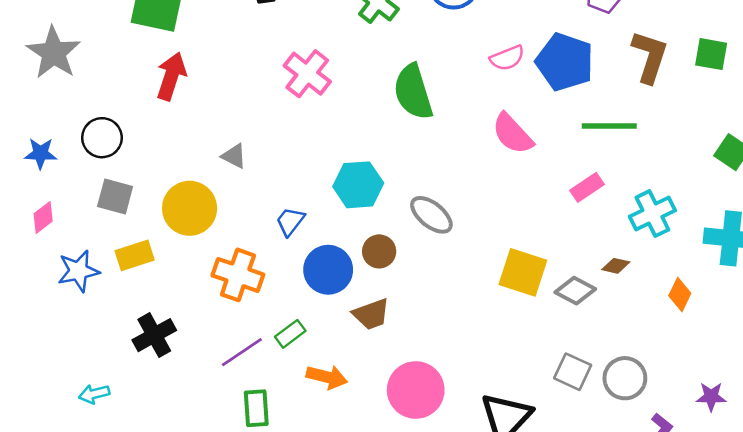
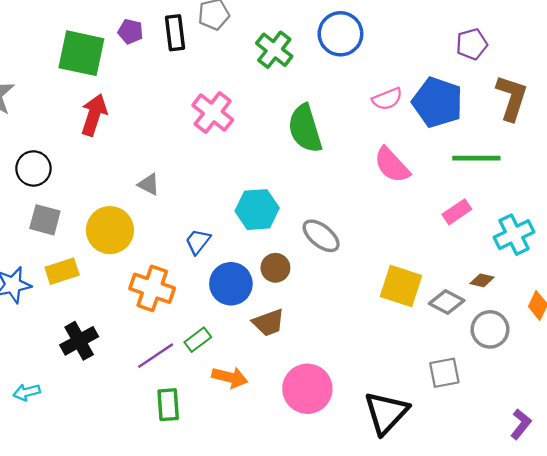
gray square: (573, 372) -> (444, 373), turned -36
gray circle: (625, 378) -> (490, 329), moved

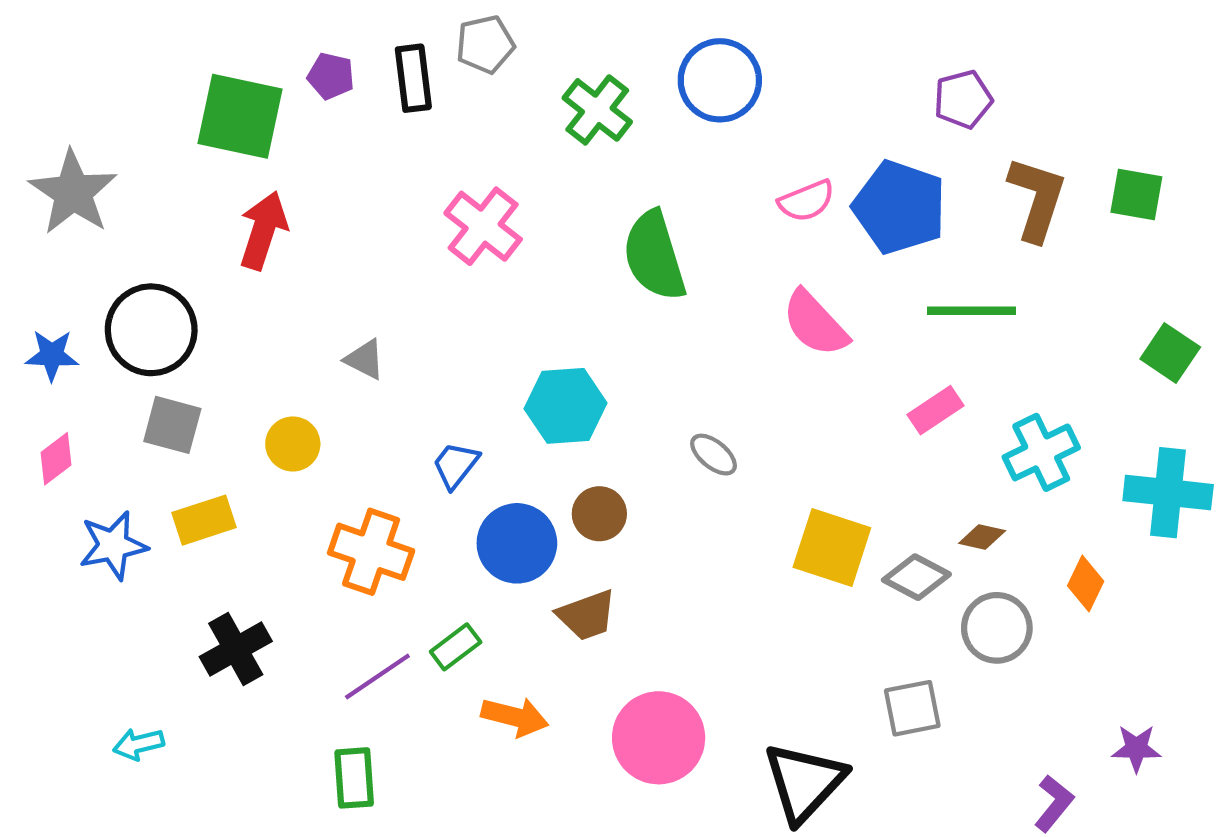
black circle: (33, 168) -> (151, 330), size x1.4
yellow circle: (110, 230) -> (293, 444), size x0.6
gray ellipse: (321, 236) -> (714, 455), moved, size x0.7
green rectangle: (168, 405) -> (354, 778), moved

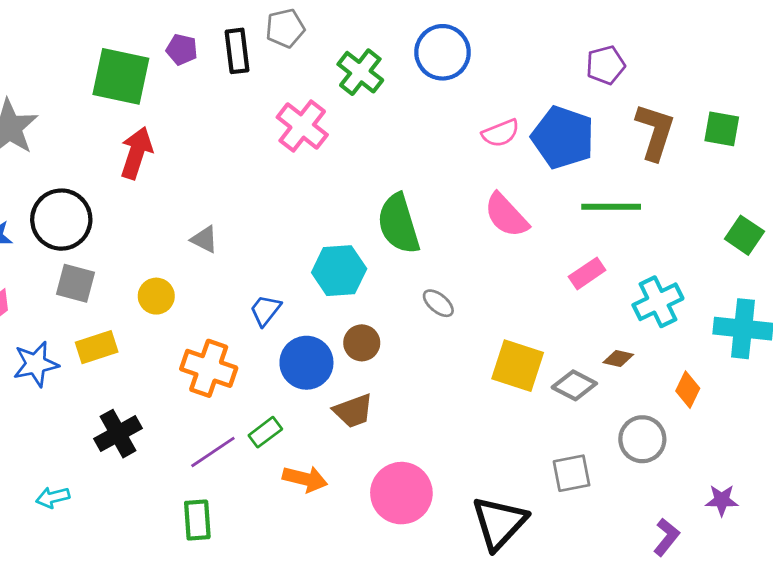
pink cross: (483, 226) -> (302, 126), moved
green semicircle: (654, 256) -> (399, 224), moved
gray circle: (997, 628) -> (642, 439), moved

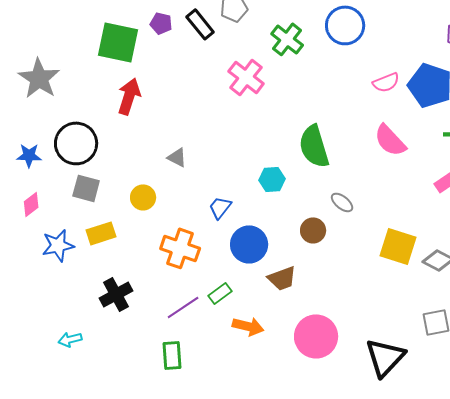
black rectangle: (237, 51) -> (200, 24), turned -32
cyan hexagon: (339, 271) -> (272, 179), size x0.7
brown circle: (362, 343) -> (313, 230), moved

